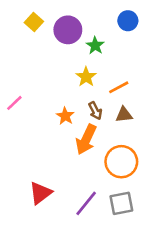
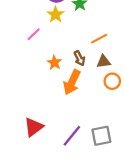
yellow star: (86, 77) -> (56, 15), moved
pink line: (14, 103) -> (34, 34), moved
orange circle: (121, 162) -> (112, 81), moved, size x0.6

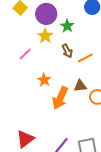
brown arrow: (80, 58) -> (67, 51), moved
brown triangle: (104, 62) -> (80, 86), moved

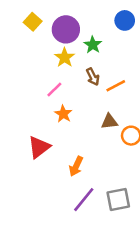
pink line: (25, 54) -> (54, 90), moved
orange arrow: (60, 98) -> (76, 166), moved, size x0.7
red triangle: (25, 139) -> (39, 147), moved

